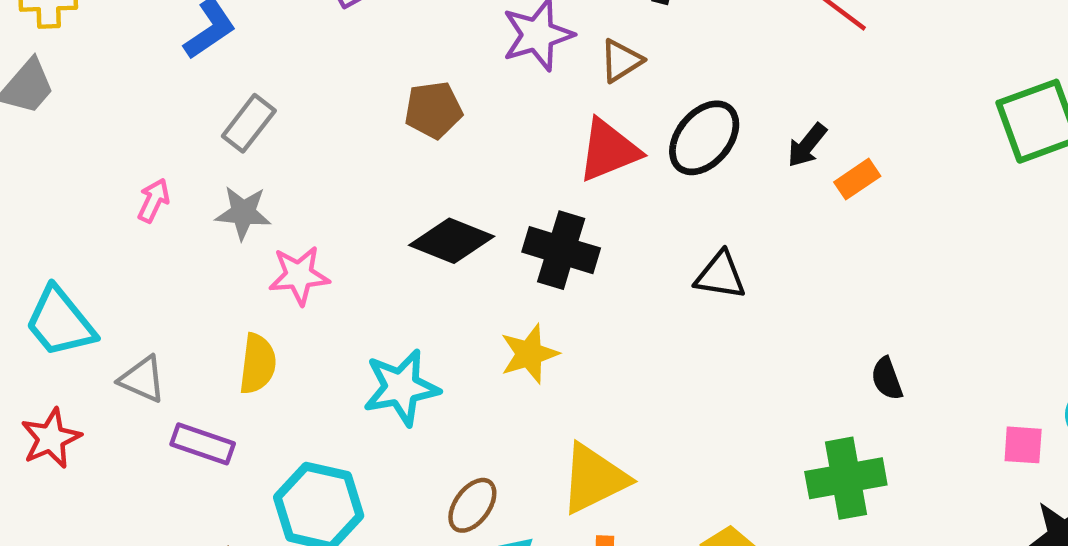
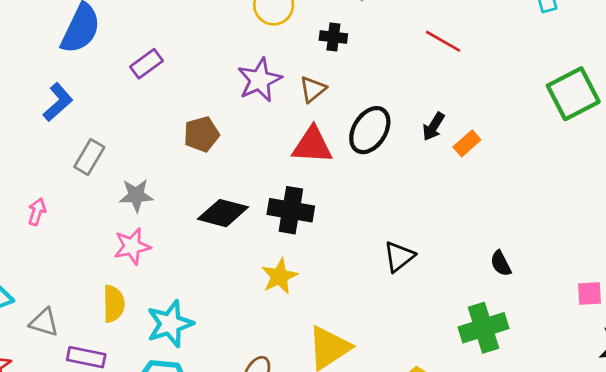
red triangle: (609, 150) -> (312, 145), turned 33
gray star: (243, 213) -> (136, 195), moved
black triangle: (720, 275) -> (399, 257), moved, turned -40
cyan star: (401, 388) -> (170, 324), moved

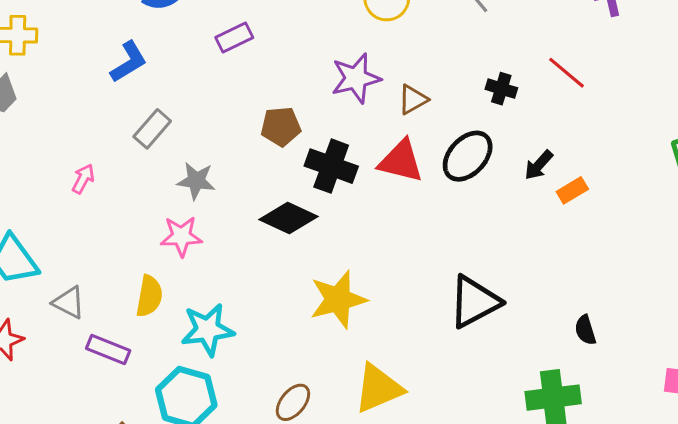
black cross: (333, 37) -> (501, 89), moved
black cross: (291, 210) -> (331, 166), moved
black triangle: (399, 257) -> (474, 302), size x1.5
yellow star: (279, 276) -> (338, 299), size x1.4

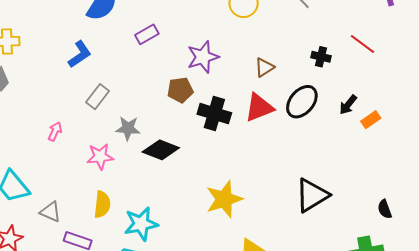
purple star: (356, 78) -> (203, 57), moved
red triangle: (401, 161) -> (259, 108), turned -32
black diamond: (288, 218) -> (161, 150), moved
pink star: (181, 236) -> (100, 157), moved

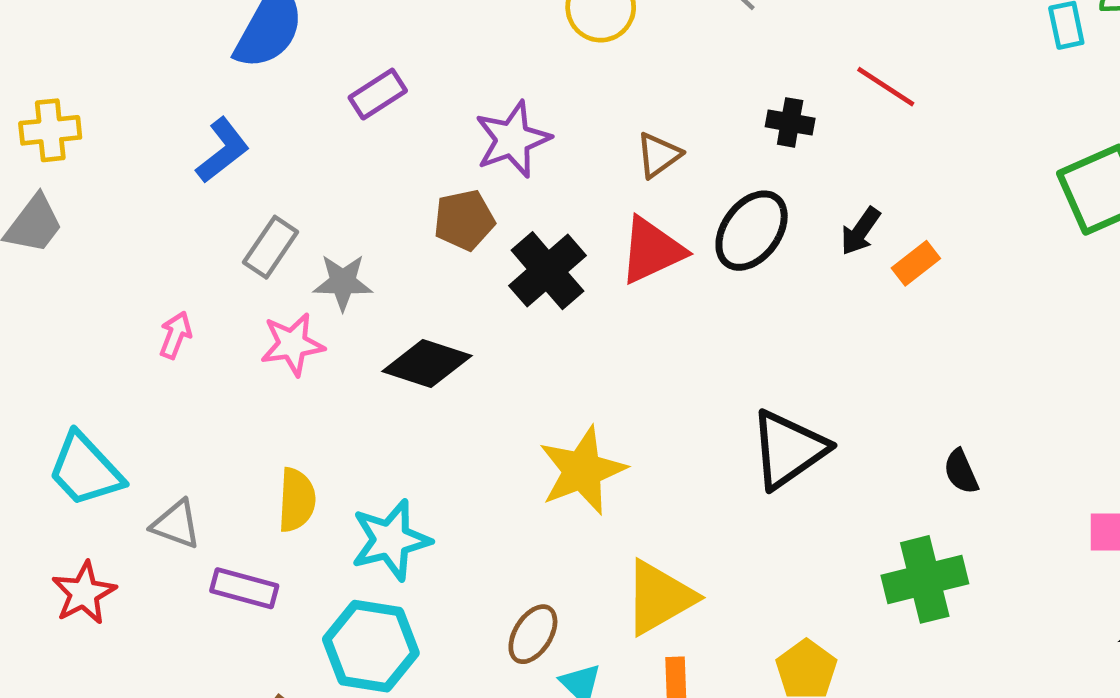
black cross: (214, 114) -> (547, 271), turned 36
gray star: (128, 128) -> (343, 282), moved
pink star: (100, 157) -> (292, 344), moved

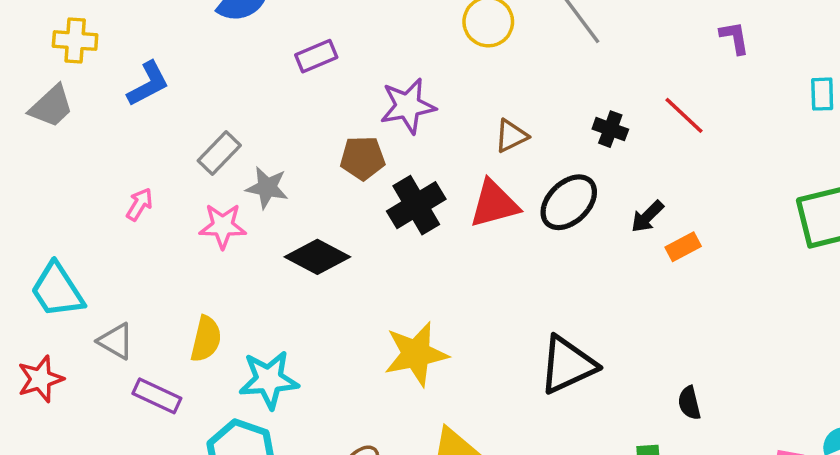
blue L-shape: (223, 150) -> (148, 84), moved

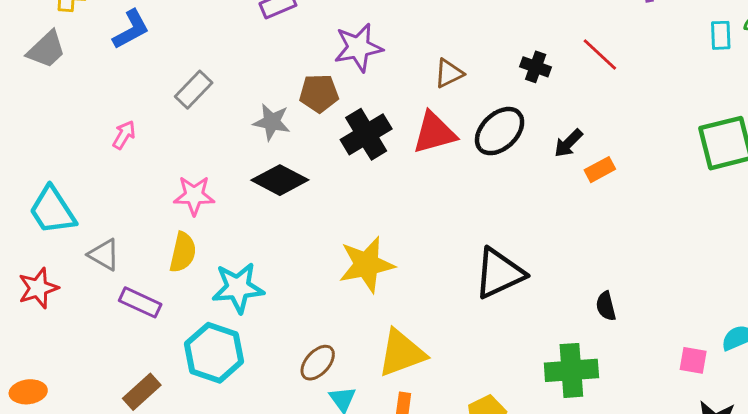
gray star: (267, 188) -> (272, 122), moved
pink star: (223, 226) -> (194, 196), moved

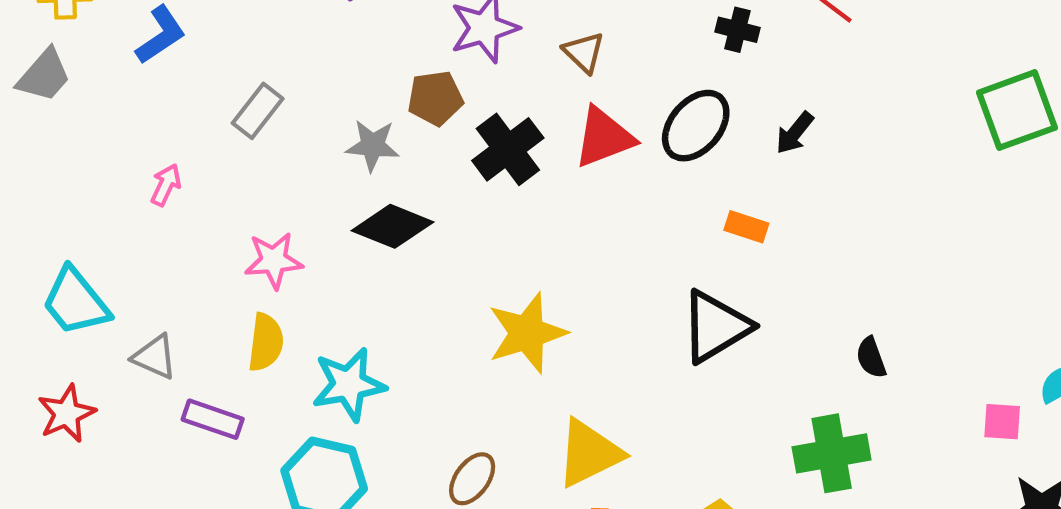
brown triangle: (449, 73) -> (584, 52), moved, turned -44
orange rectangle: (600, 170) -> (746, 227), moved, turned 52

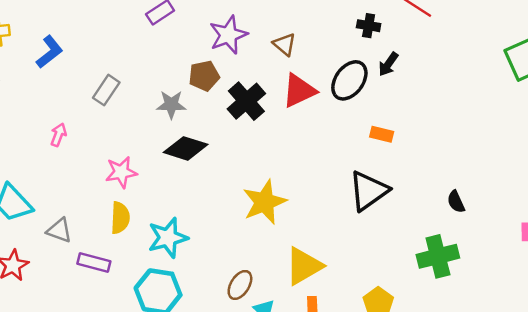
black arrow: (795, 133) -> (388, 64), moved

